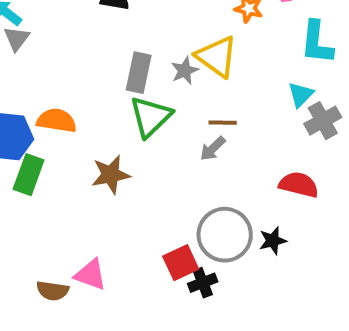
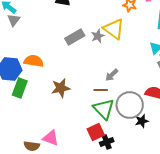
gray rectangle: (139, 73) -> (75, 37), turned 48
green triangle: (151, 117) -> (104, 109), moved, turned -30
brown line: (223, 123) -> (101, 90), moved
gray circle: (225, 235) -> (130, 105), moved

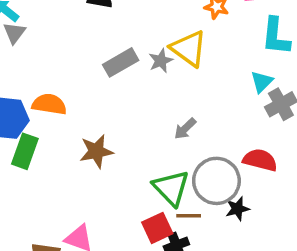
brown line: (101, 90) -> (189, 216), moved

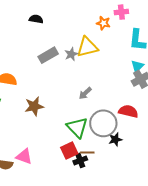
yellow triangle: (189, 49) -> (87, 47), turned -50
cyan triangle: (262, 82) -> (137, 66), moved
brown line: (189, 216) -> (87, 152), moved

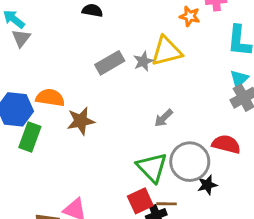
brown star: (34, 106) -> (81, 121), moved

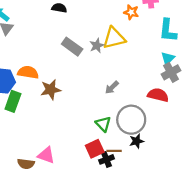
gray rectangle: (110, 63) -> (72, 47), turned 66
red semicircle: (226, 144) -> (158, 95), moved
green triangle: (152, 167) -> (103, 124), size x0.7
black star: (207, 185) -> (137, 141), moved

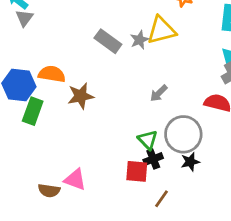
red square: (95, 149) -> (137, 171), turned 30
brown line: (114, 151) -> (161, 199), moved, turned -56
black cross: (106, 159) -> (153, 159), moved

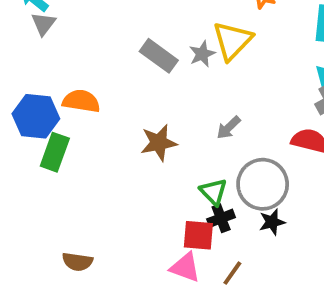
yellow triangle: (161, 30) -> (232, 41), turned -32
brown star: (81, 96) -> (159, 143), moved
pink triangle: (75, 180) -> (185, 267), moved

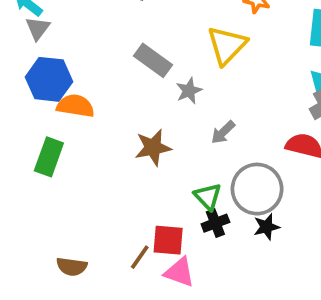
gray star: (202, 54) -> (189, 91), moved
blue hexagon: (36, 116) -> (49, 79), moved
red square: (198, 235) -> (168, 240), moved
brown line: (232, 273) -> (140, 257), moved

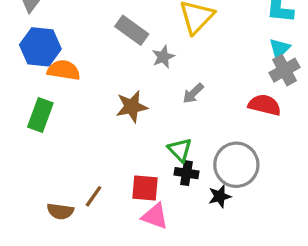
gray circle: (257, 189) -> (236, 165), moved
black cross: (215, 223) -> (187, 173), turned 30
black star: (266, 227) -> (220, 196), moved
brown line: (140, 257) -> (94, 196), moved

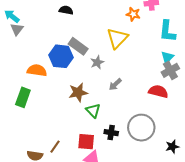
blue hexagon: (40, 47) -> (61, 56), moved
green triangle: (180, 150) -> (93, 110), moved
black star: (220, 196) -> (172, 147), moved

